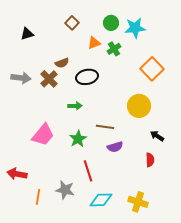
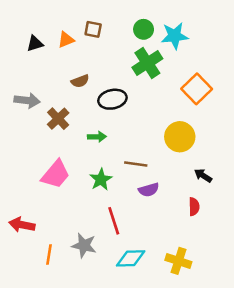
brown square: (72, 23) -> (93, 29), turned -32
orange triangle: (94, 43) -> (66, 40), moved
green cross: (114, 49) -> (147, 63), size x1.6
brown cross: (49, 79) -> (58, 119), moved

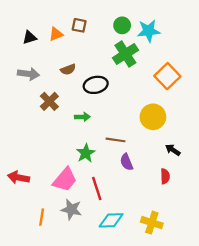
gray arrow: (27, 101) -> (28, 74), moved
pink trapezoid: (56, 174) -> (65, 180), moved
purple semicircle: (149, 190) -> (127, 162), turned 84
red arrow: (22, 225) -> (18, 177), moved

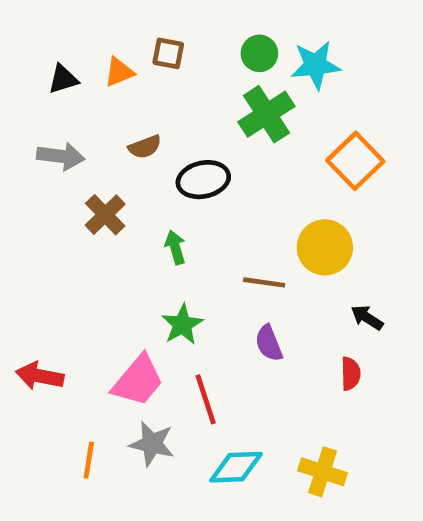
green arrow: (82, 117) -> (175, 247), turned -104
brown line: (115, 140) -> (264, 282), moved

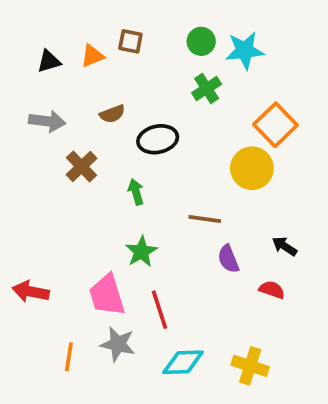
green cross: (266, 114) -> (207, 89), size x0.7
yellow circle: (325, 247) -> (252, 168), moved
purple semicircle: (269, 343) -> (228, 259), moved
red semicircle: (351, 374) -> (272, 290), turned -70
pink trapezoid: (138, 381) -> (107, 295), turned 123

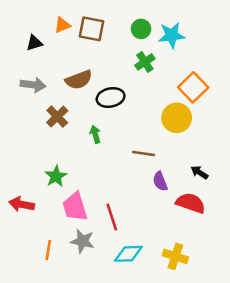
brown square: (130, 41) -> (91, 29), size x1.5
orange triangle: (92, 56) -> (62, 25), moved
brown semicircle: (112, 114) -> (79, 80), size x1.5
green star: (141, 252) -> (56, 176), moved
red semicircle: (272, 290) -> (191, 203), size x1.6

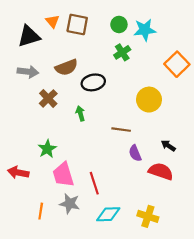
orange triangle: (62, 25) -> (53, 21), turned -48
black triangle: (34, 43) -> (29, 36), size x1.6
orange square: (193, 87) -> (177, 64), moved

